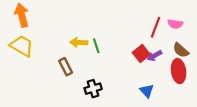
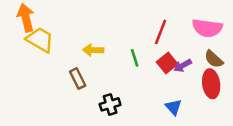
pink semicircle: (175, 24) -> (207, 28), size x1.6
red line: (156, 27) -> (161, 32), moved
yellow trapezoid: (22, 46) -> (40, 40), moved
green line: (96, 46) -> (135, 58), moved

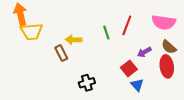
yellow trapezoid: (40, 40) -> (32, 32), turned 145
green line: (135, 58) -> (106, 33), moved
red square: (167, 63) -> (129, 68), moved
brown rectangle: (78, 79) -> (61, 53), moved

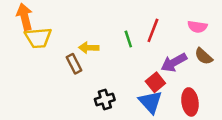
pink semicircle: (164, 22) -> (197, 27), size x0.7
purple arrow: (144, 52) -> (174, 62), size x1.5
red ellipse: (167, 66) -> (190, 102), moved
blue triangle: (137, 85) -> (150, 102), moved, size x1.5

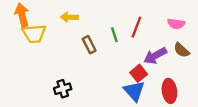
yellow arrow: (89, 48) -> (69, 17), moved
brown rectangle: (74, 64) -> (89, 45), moved
black cross: (105, 99) -> (63, 89), moved

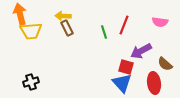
brown rectangle: (89, 45) -> (67, 28), moved
brown semicircle: (182, 50) -> (165, 64), moved
red square: (139, 73) -> (126, 67), turned -35
black cross: (63, 89) -> (31, 82), moved

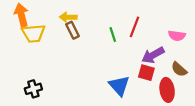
pink semicircle: (160, 22) -> (177, 36), moved
red square: (126, 67) -> (146, 73), moved
blue triangle: (122, 83) -> (119, 86), moved

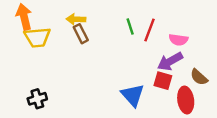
green line: (113, 35) -> (130, 26), moved
pink semicircle: (177, 36) -> (178, 40), moved

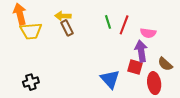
purple arrow: (170, 61) -> (141, 51), turned 110

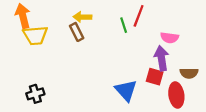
yellow arrow: (63, 16) -> (82, 17), moved
red line: (124, 25) -> (139, 16), moved
brown semicircle: (165, 64) -> (189, 73), turned -42

